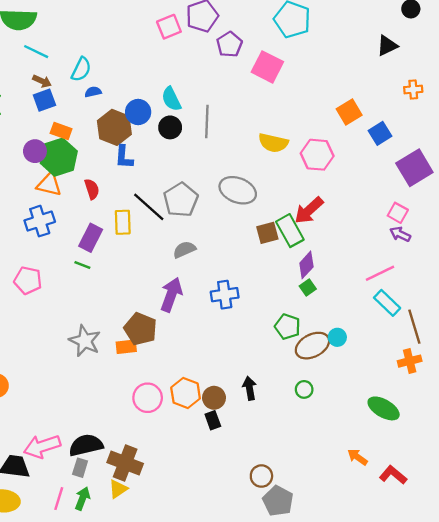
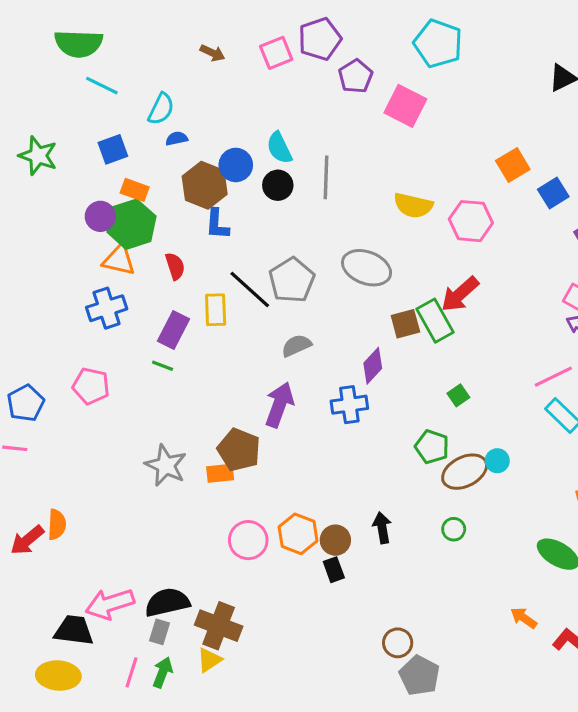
brown arrow: (42, 81) -> (212, 53), moved
purple diamond: (306, 265) -> (373, 366), moved

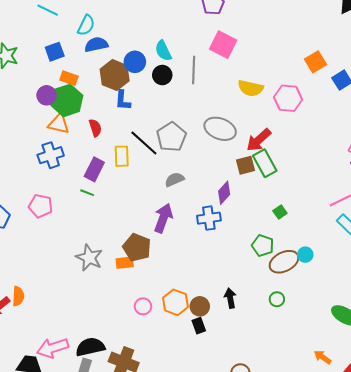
pink square: (405, 106) -> (223, 45), moved
blue semicircle: (177, 139) -> (96, 45), size x1.6
red arrow: (460, 294) -> (259, 140), moved
pink circle: (248, 540) -> (143, 306), size x0.7

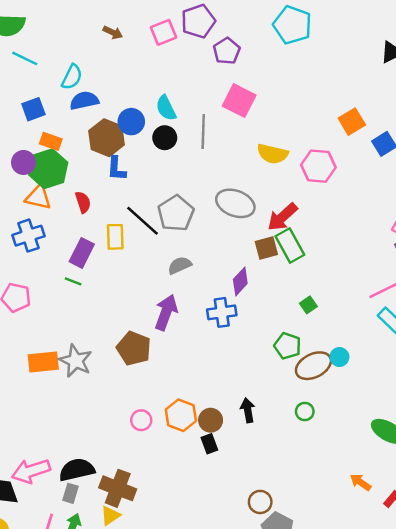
orange rectangle: (125, 263) -> (43, 362), moved, size x1.4

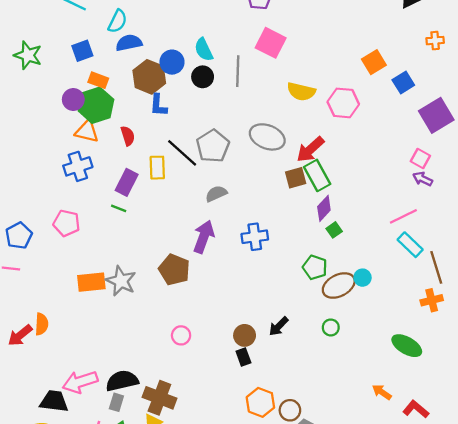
purple diamond: (240, 281) -> (324, 208), moved
black arrow: (248, 410) -> (279, 326), turned -125
orange hexagon: (181, 415) -> (260, 402), moved

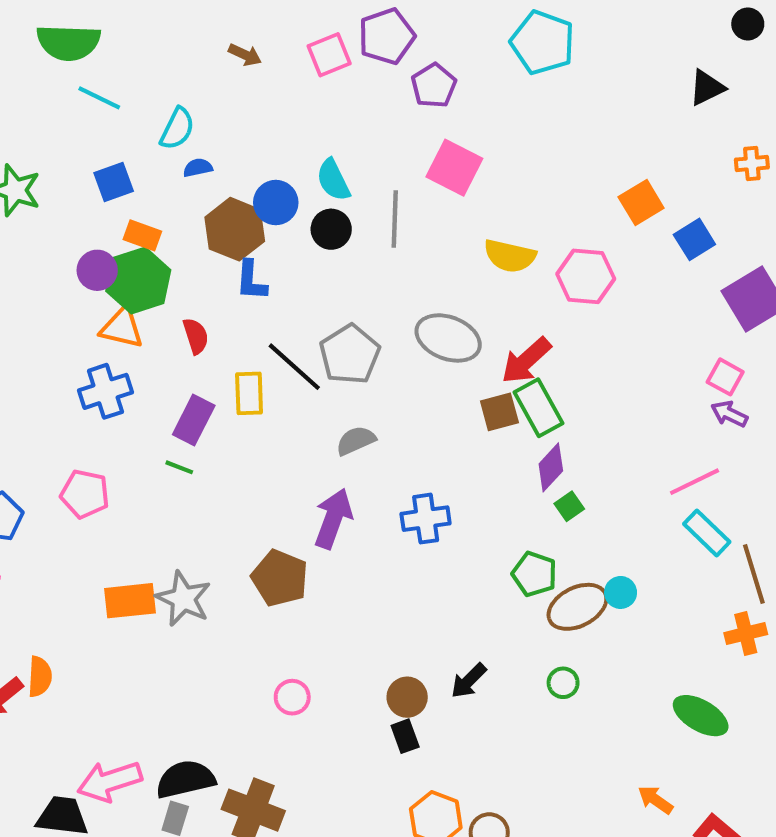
blue semicircle: (129, 43) -> (198, 168), size x0.6

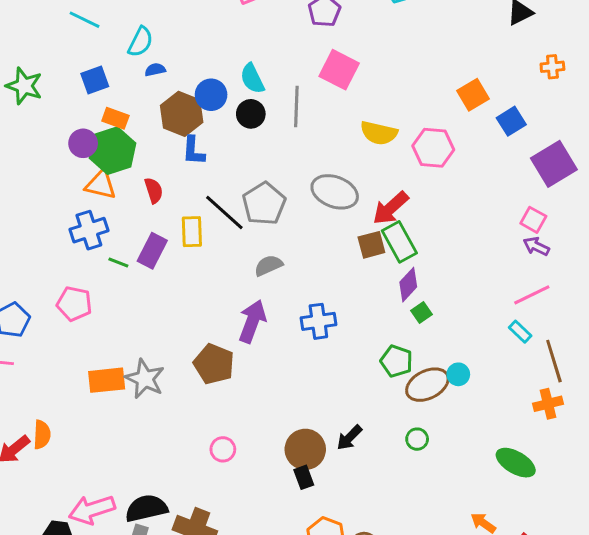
green line: (179, 467) -> (118, 262), moved
pink line: (694, 482) -> (532, 295), moved
cyan rectangle: (707, 533) -> (520, 332), size x0.7
brown circle: (407, 697) -> (305, 449), size x1.4

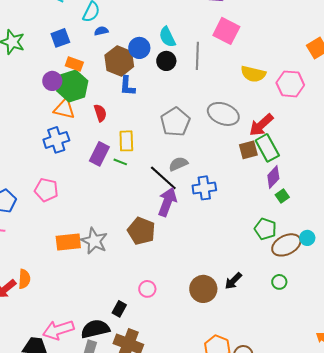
black line: (224, 212) -> (163, 178), moved
green line: (118, 262) -> (120, 162), moved
blue cross: (318, 321) -> (204, 188), moved
black rectangle: (304, 477) -> (119, 309), moved, turned 49

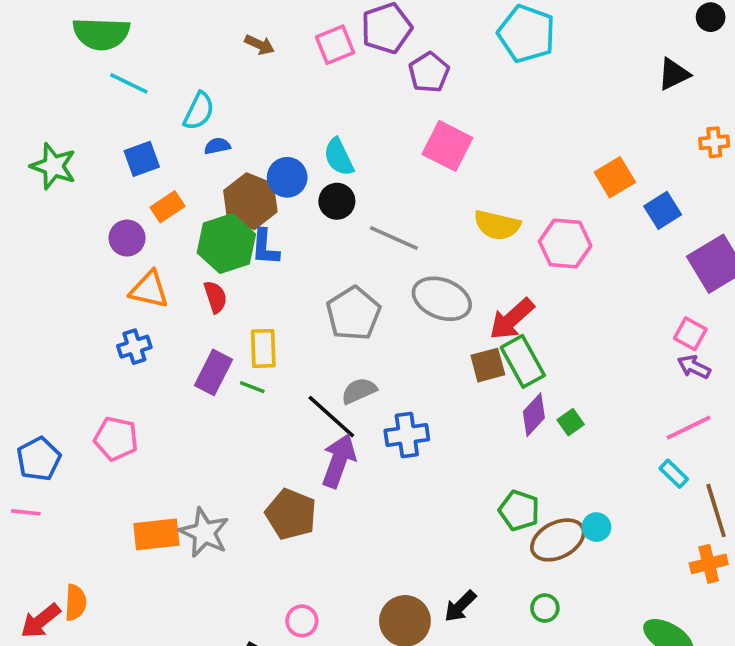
gray line: (197, 56) -> (394, 238), moved, turned -68
orange rectangle: (74, 64) -> (168, 207), turned -54
green hexagon: (72, 86) -> (226, 244), moved
blue cross: (56, 140) -> (134, 347), size x0.7
green square: (282, 196) -> (571, 422), moved

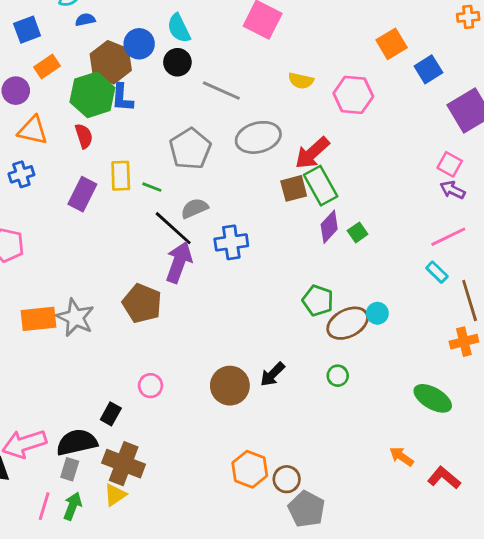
yellow semicircle: (497, 225) -> (301, 81), size x0.7
gray ellipse: (442, 299) -> (258, 137), turned -36
green line: (252, 387) -> (152, 187), moved

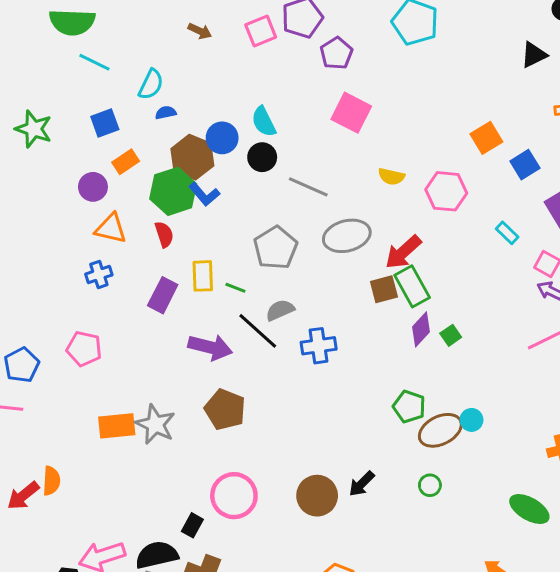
blue L-shape: (122, 98) -> (204, 194), turned -44
purple arrow: (179, 262) -> (210, 347), moved, turned 84
cyan rectangle: (437, 272) -> (507, 233), moved
pink circle: (150, 386) -> (234, 496), size x1.8

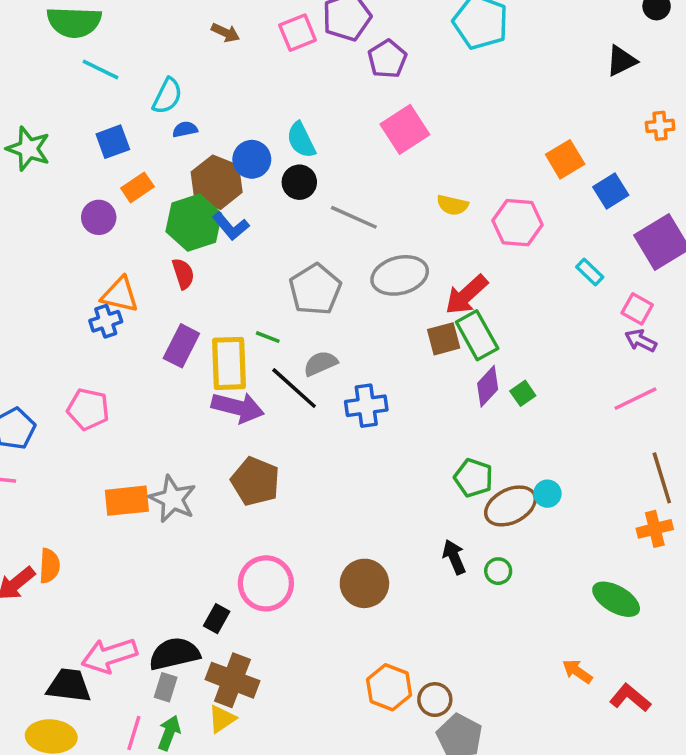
pink square: (351, 113) -> (405, 129), turned 30
orange triangle: (111, 228) -> (120, 295), moved
yellow rectangle: (203, 276) -> (229, 363), moved, size x1.4
black arrow: (362, 484) -> (454, 557), moved, turned 112

